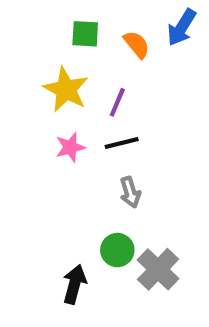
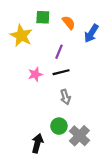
blue arrow: (182, 27) -> (91, 33), moved
yellow star: (66, 89) -> (21, 36), moved

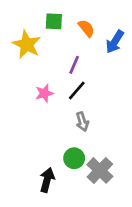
black line: (61, 72) -> (77, 91), turned -35

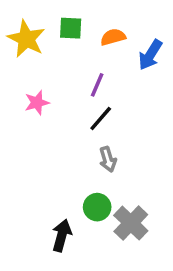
orange semicircle: (86, 28) -> (113, 37), turned -66
yellow star: (27, 44) -> (26, 39), moved
pink star: (44, 93) -> (37, 103), moved

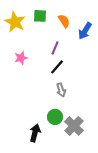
orange semicircle: (113, 37) -> (64, 21), turned 72

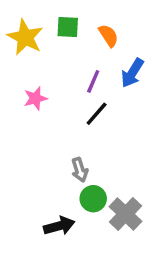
blue arrow: (85, 31) -> (132, 73), moved
gray arrow: (61, 90) -> (80, 170), moved
black arrow: (35, 133) -> (59, 226), turned 60

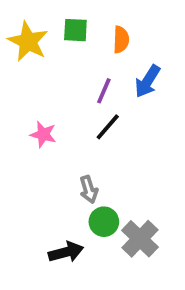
orange semicircle: (108, 36) -> (121, 40), turned 35
pink star: (35, 98) -> (43, 134), moved, turned 30

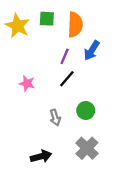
orange semicircle: (121, 40) -> (75, 25), size x1.5
green circle: (104, 222) -> (86, 110), moved

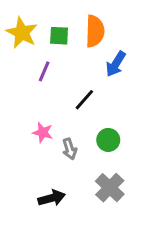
green square: (47, 19) -> (59, 36), moved
purple line: (65, 56) -> (44, 71), moved
pink star: (27, 83) -> (43, 133), moved

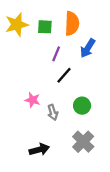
yellow star: (22, 33) -> (17, 25), turned 30
purple line: (44, 71) -> (56, 54), moved

